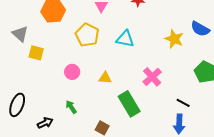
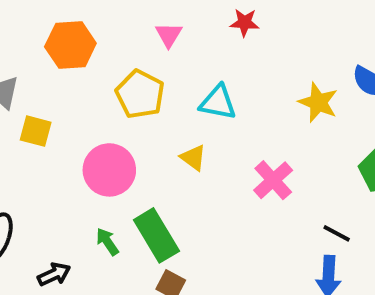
pink circle: (72, 72) -> (109, 170), size x1.6
yellow triangle: (105, 78) -> (193, 158), moved, turned 32
green rectangle: (129, 104) -> (156, 235), moved

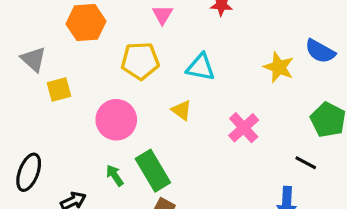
yellow pentagon: (140, 94) -> (140, 61), turned -30
yellow square: (36, 131) -> (59, 89), turned -30
black line: (337, 233) -> (306, 163), moved

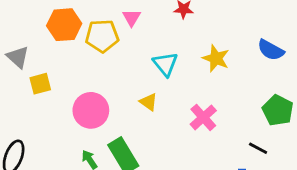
yellow pentagon: (140, 61) -> (102, 36), moved
cyan triangle: (201, 67) -> (165, 64), turned 40
yellow star: (279, 67) -> (216, 58), moved

